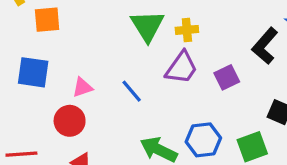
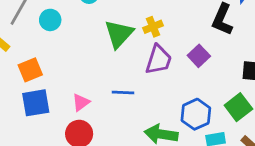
orange square: (47, 20) -> (30, 70), moved
green triangle: (147, 26) -> (119, 34), turned 32
blue line: (132, 91) -> (123, 92), turned -30

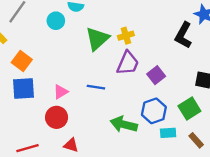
cyan circle: (50, 20) -> (56, 21), moved
purple square: (199, 56) -> (156, 75), moved
orange square: (30, 70) -> (22, 61), turned -36

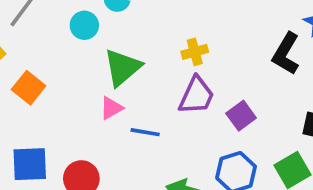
green triangle: (97, 39) -> (122, 67), moved
blue square: (24, 88) -> (30, 164), moved
pink triangle: (61, 92) -> (111, 108), moved

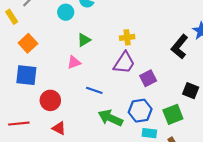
green triangle: (122, 67) -> (84, 40), size x0.6
blue line: (145, 132) -> (94, 90), moved
blue square: (30, 164) -> (26, 75), moved

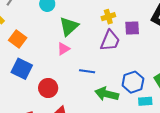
green triangle: (84, 40) -> (69, 26), size x1.5
blue square: (26, 75) -> (22, 69), turned 30
purple square: (148, 78) -> (132, 28), moved, turned 35

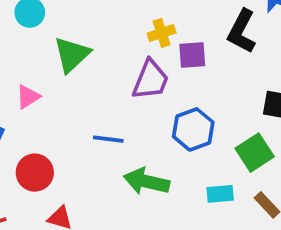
yellow cross: (108, 17) -> (162, 33), moved
pink triangle: (63, 49) -> (28, 97), moved
blue hexagon: (133, 82) -> (193, 129), moved

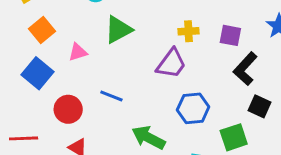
black L-shape: (242, 31) -> (245, 69), moved
purple square: (192, 55) -> (230, 35), moved
blue line: (108, 139) -> (111, 96), moved

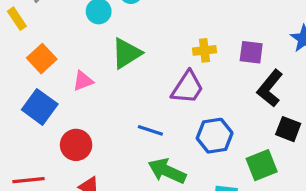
blue line: (111, 96) -> (150, 130), moved

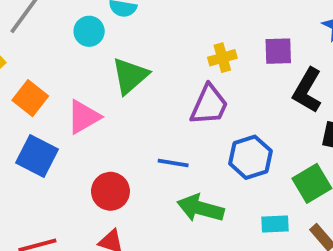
pink triangle: (83, 81) -> (84, 117), size x1.4
red circle: (76, 145) -> (110, 191), moved

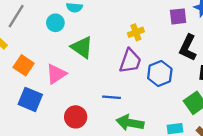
purple square: (278, 51) -> (178, 16), moved
green triangle: (130, 76) -> (82, 47), turned -40
blue hexagon: (250, 157) -> (160, 74), moved

